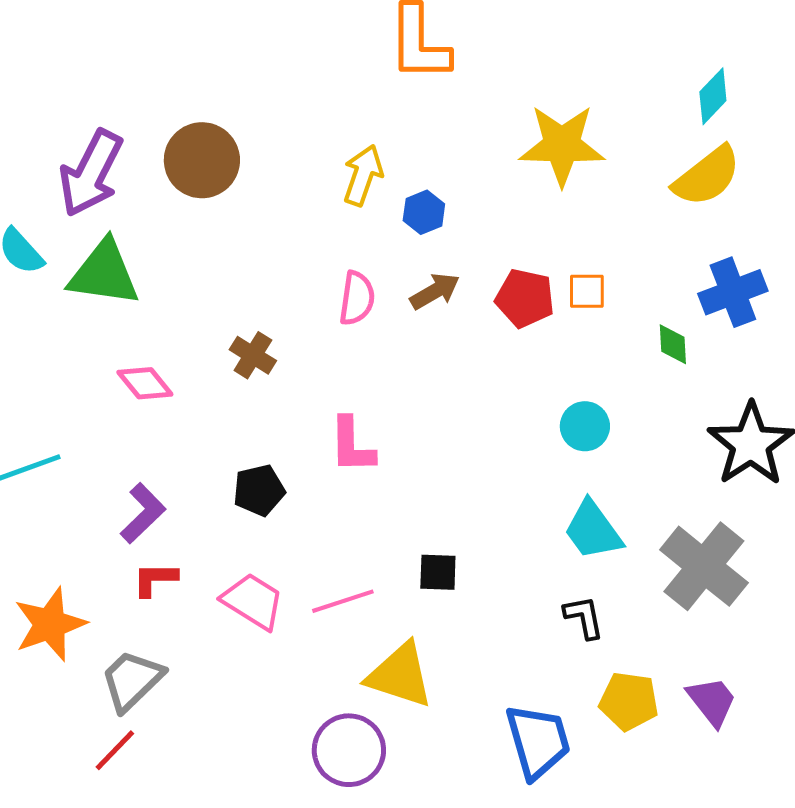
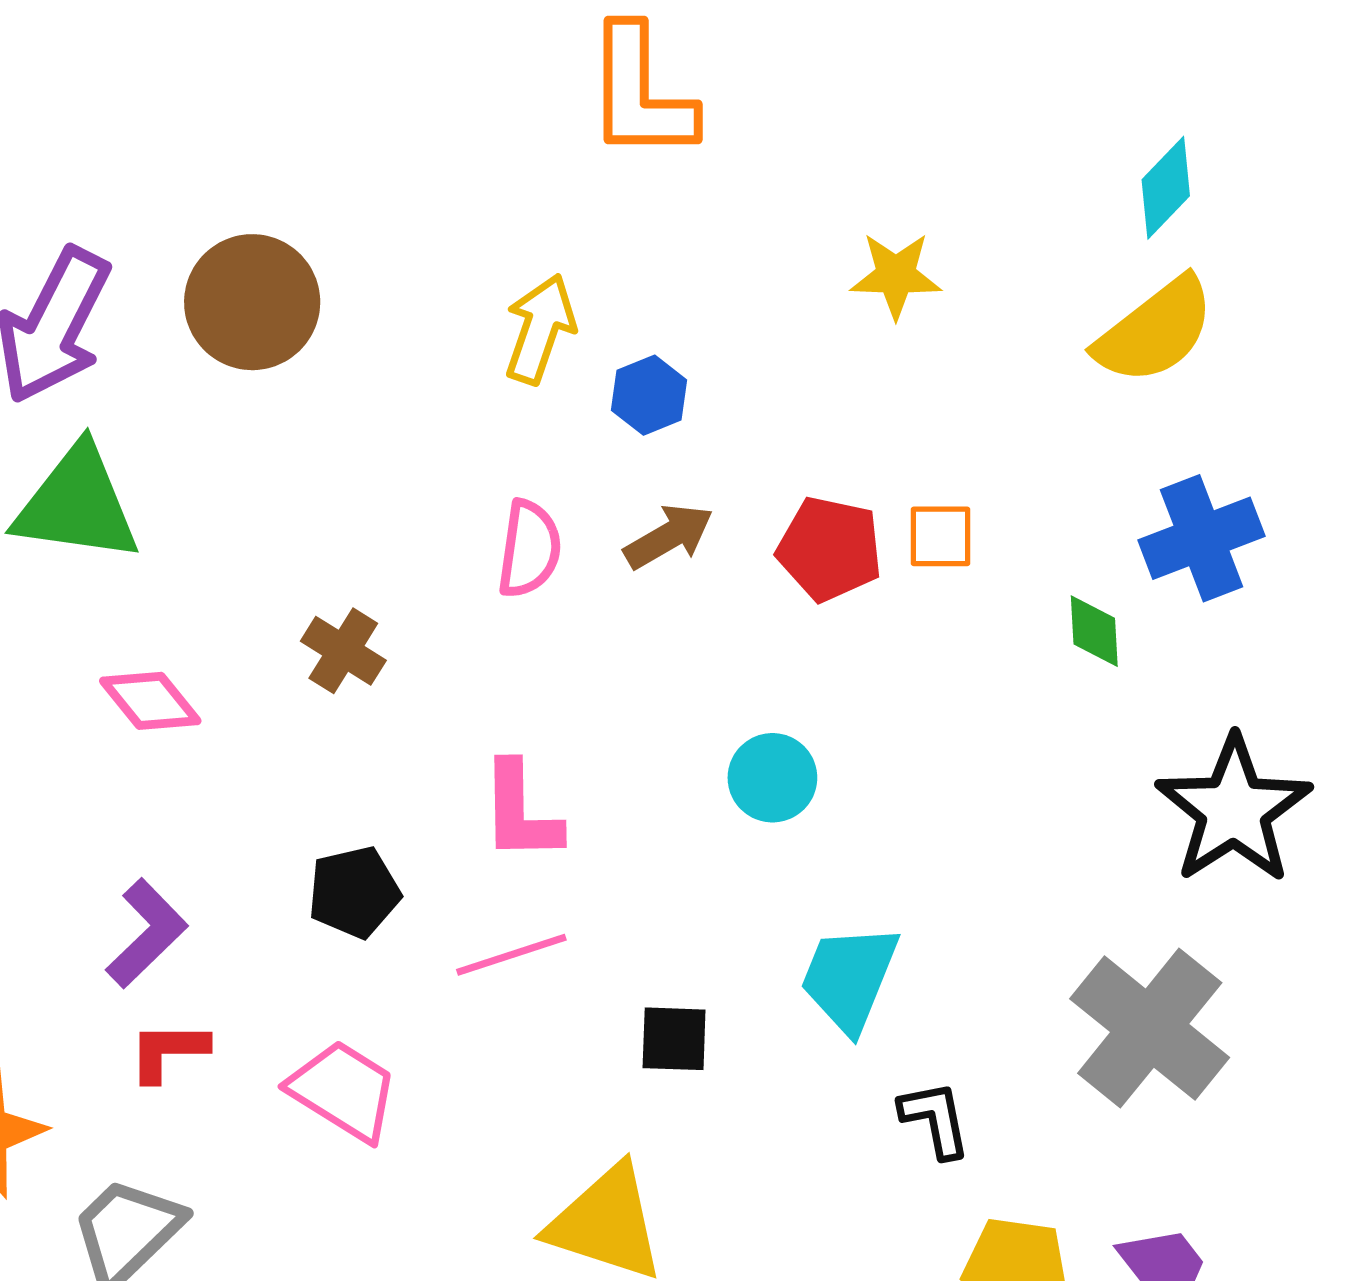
yellow star: (562, 145) -> (896, 275), size x0.6
cyan circle: (585, 426) -> (772, 778), moved
cyan trapezoid: (593, 530) -> (849, 978), moved, turned 58
pink line: (343, 601) -> (511, 955), moved

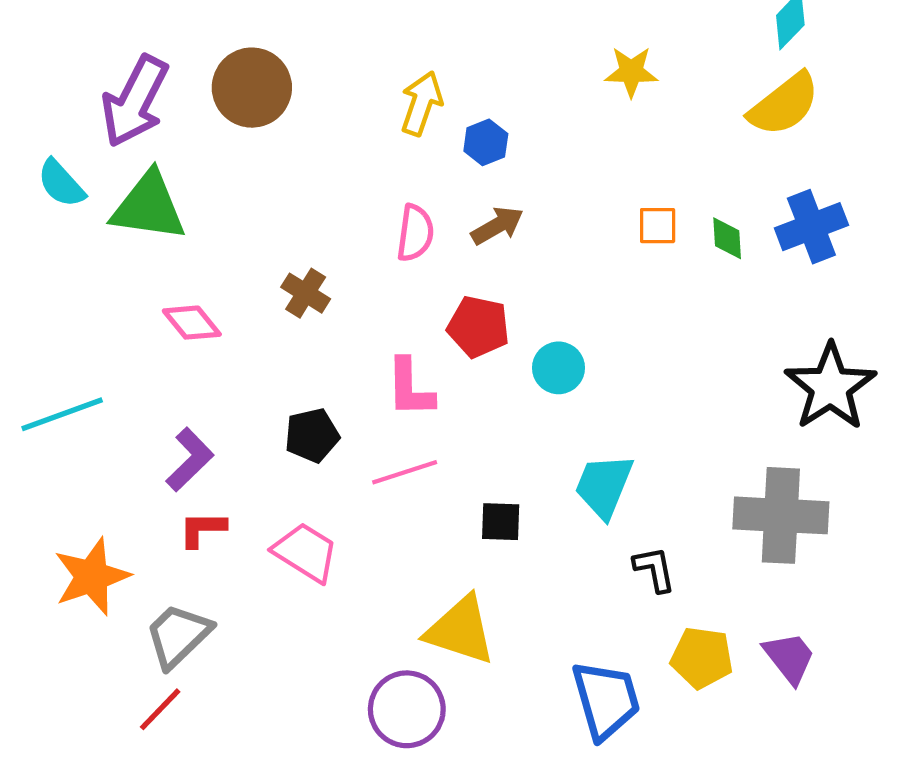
red pentagon: (830, 549) -> (478, 327), moved
green diamond: (1094, 631) -> (727, 238), moved
gray cross: (1150, 1028) -> (781, 515), turned -36

